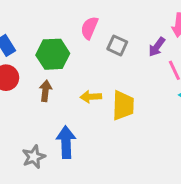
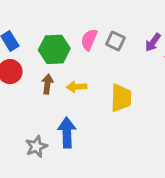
pink semicircle: (89, 28) -> (89, 40), moved
yellow arrow: (91, 97) -> (77, 87), moved

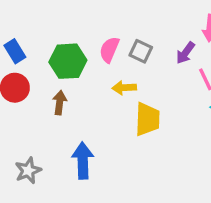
yellow arrow: (77, 87) -> (124, 88), moved
gray star: (36, 146) -> (28, 171), moved

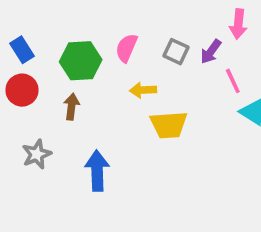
gray square: (141, 51) -> (176, 52), moved
yellow trapezoid: (147, 119) -> (169, 125), turned 84
gray star: (28, 171) -> (37, 154), moved

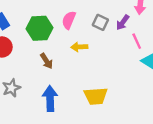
brown arrow: (71, 107) -> (47, 61), moved, turned 140
yellow trapezoid: (169, 125) -> (96, 96), moved

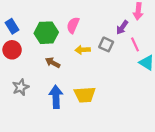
gray square: (100, 22) -> (106, 44), moved
brown arrow: (47, 61) -> (53, 63), turned 152
yellow trapezoid: (96, 96) -> (85, 95), moved

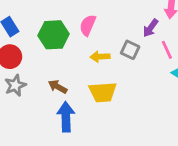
brown arrow: (53, 63) -> (58, 87), moved
gray star: (21, 87) -> (15, 85), moved
yellow trapezoid: (85, 95) -> (103, 92), moved

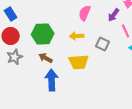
pink semicircle: (88, 25) -> (85, 13), moved
green hexagon: (54, 35) -> (43, 34), moved
gray square: (130, 50) -> (103, 44), moved

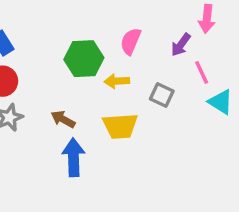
green hexagon: (43, 34) -> (84, 59), moved

